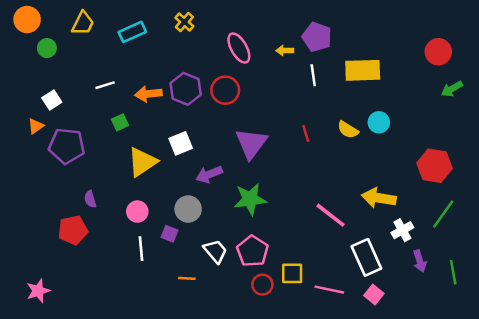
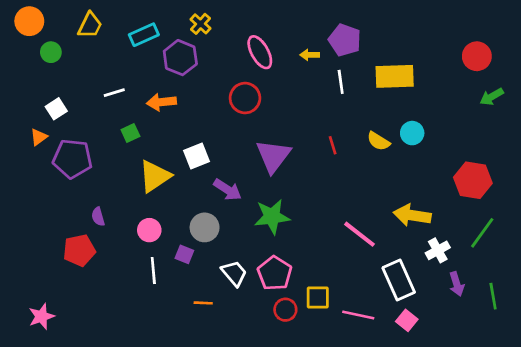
purple hexagon: (186, 89) -> (180, 58), moved
purple arrow: (209, 174) -> (227, 190), turned -125

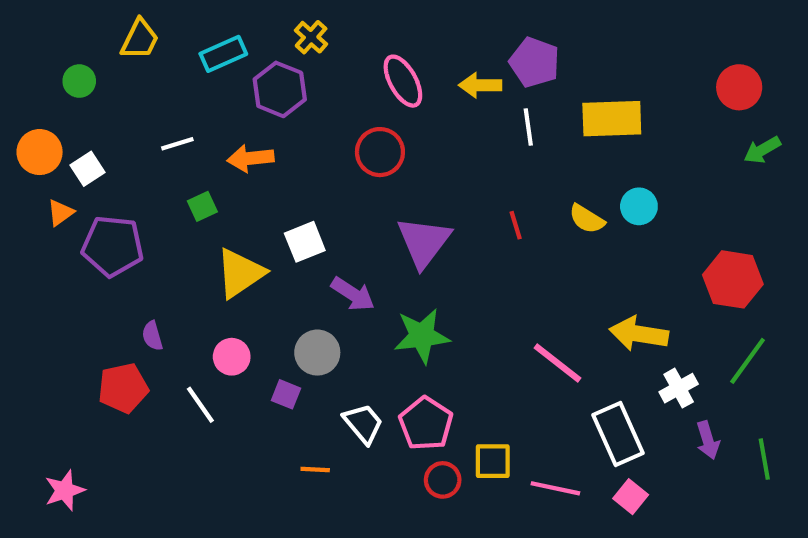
orange circle: (29, 21) -> (40, 152), moved
yellow arrow: (310, 55) -> (480, 85), size x1.4
white line: (153, 271) -> (200, 405), moved, turned -30

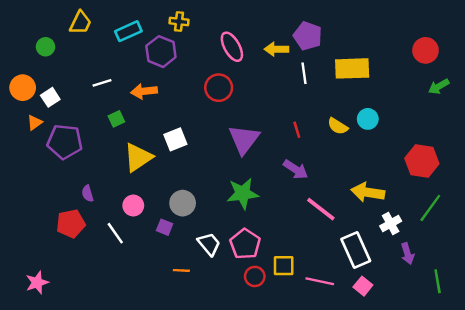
yellow cross: (311, 37) -> (179, 22), turned -36
purple arrow: (353, 294) -> (296, 169), moved
green line: (764, 459) -> (438, 281), moved

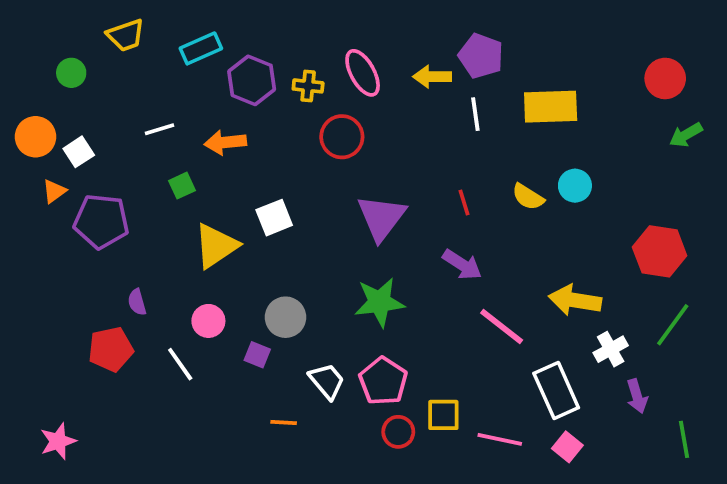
yellow cross: (179, 22) -> (308, 86), moved
yellow trapezoid: (80, 23) -> (126, 35), turned 45

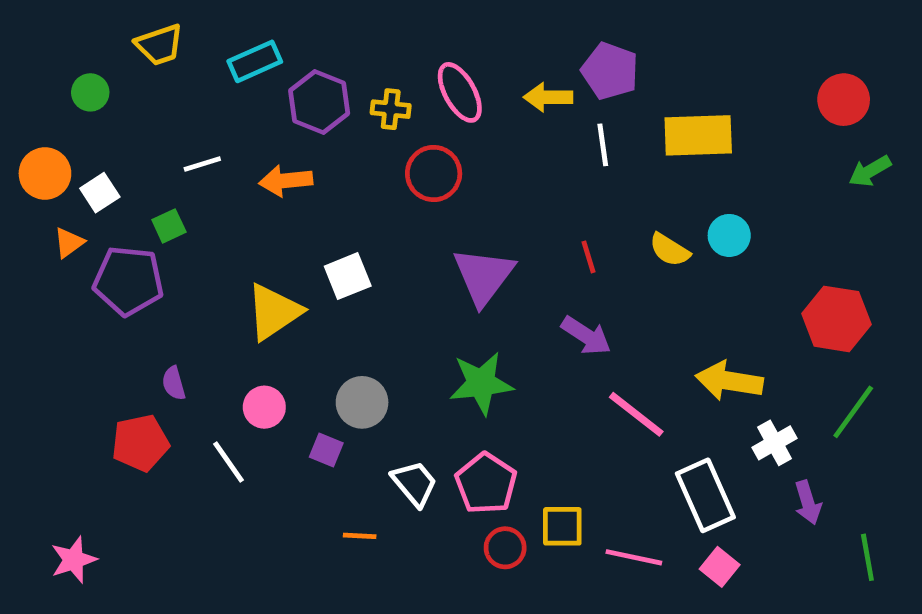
green square: (182, 186) -> (169, 226), moved

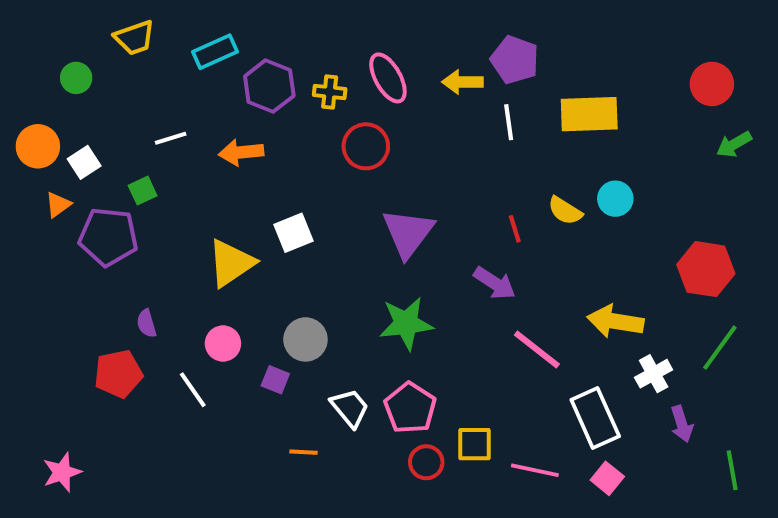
red line: (589, 257) -> (515, 229), moved

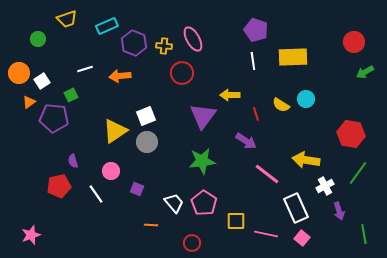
yellow arrow: (462, 82) -> (230, 95), moved
gray circle: (305, 339) -> (147, 142), moved
red circle: (426, 462) -> (192, 243), moved

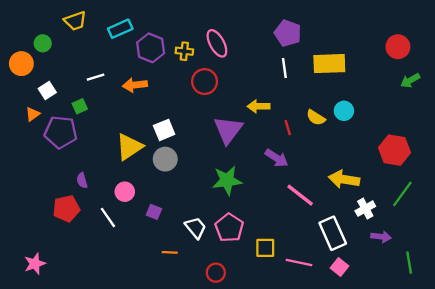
orange circle: (19, 73) -> (21, 64), moved
purple arrow: (339, 211) -> (381, 237), turned -66

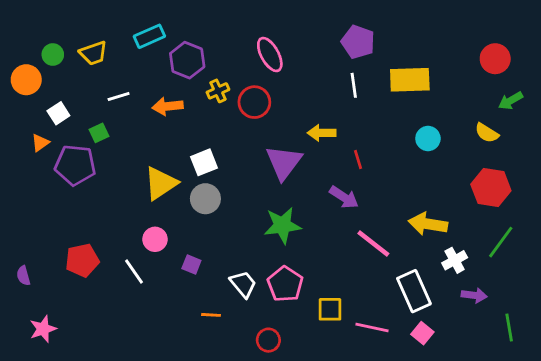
yellow trapezoid: (75, 21) -> (93, 53), moved
yellow cross: (184, 51) -> (218, 91), moved, turned -30
yellow semicircle: (316, 118) -> (487, 133), moved
purple semicircle: (82, 180) -> (23, 276), moved

